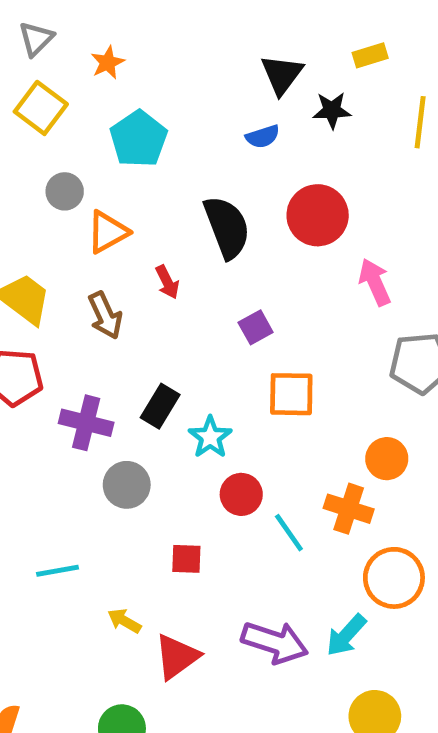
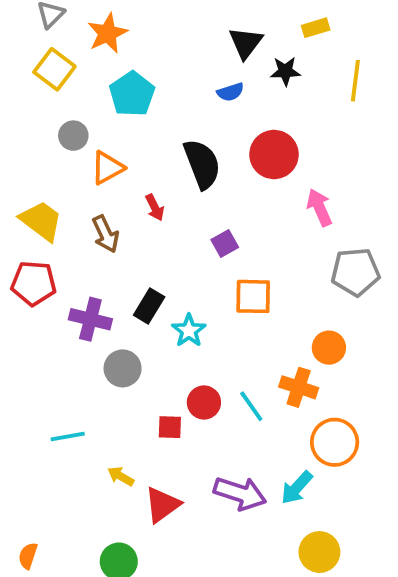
orange star: (108, 63) -> (107, 33), size x1.5
red circle: (241, 494) -> (204, 402), moved

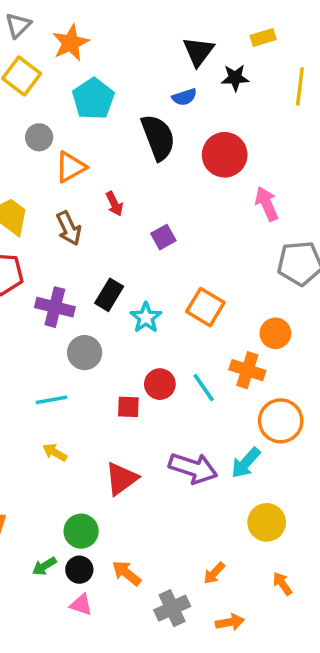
black semicircle: (202, 164) -> (158, 137), moved
purple square: (225, 243) -> (163, 237), moved
orange square: (253, 296) -> (205, 307), moved, turned 30
cyan line: (68, 437) -> (51, 400), moved
yellow arrow: (121, 476) -> (55, 452), moved

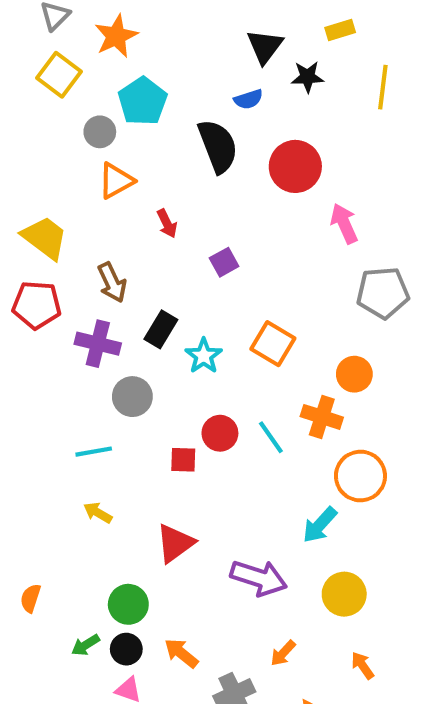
gray circle: (39, 137) -> (100, 132), moved
brown arrow: (69, 228) -> (112, 283), moved
purple arrow: (193, 468) -> (259, 578), moved

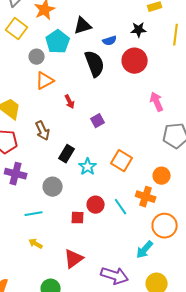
black triangle: (265, 46) -> (83, 26), moved, turned 36
red circle: (295, 166) -> (135, 61), moved
purple cross: (98, 344) -> (16, 174), moved

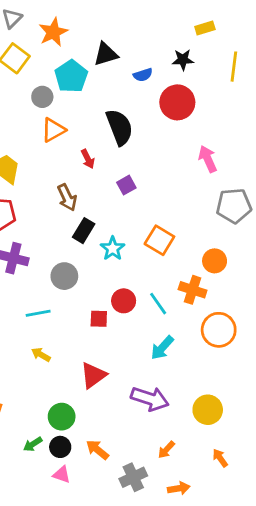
black semicircle: (95, 64) -> (119, 127), moved
brown arrow: (43, 131) -> (67, 197), moved
cyan arrow: (145, 250) -> (162, 348), moved

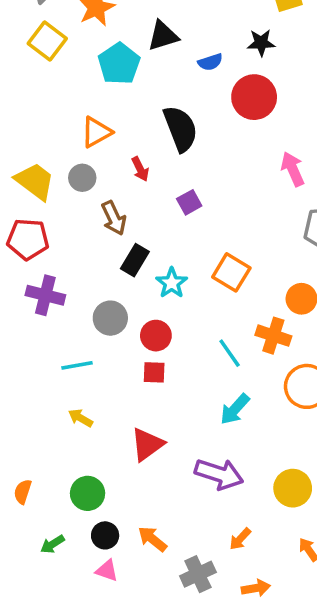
gray circle: (42, 97) -> (82, 178), moved
red circle: (124, 301) -> (156, 336), moved
green circle: (62, 417) -> (88, 493), moved
green arrow: (33, 444) -> (52, 544), moved

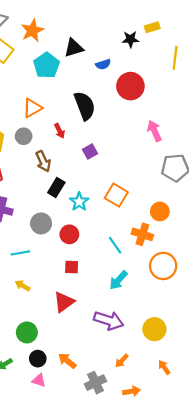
black star: (261, 43) -> (130, 39), moved
red square: (154, 372) -> (72, 267), moved

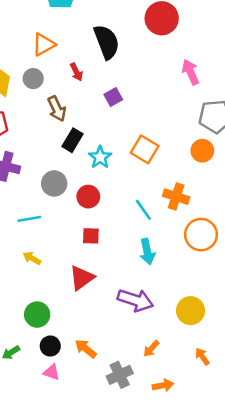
orange circle: (160, 211) -> (202, 151), moved
cyan arrow: (118, 280) -> (147, 252), turned -54

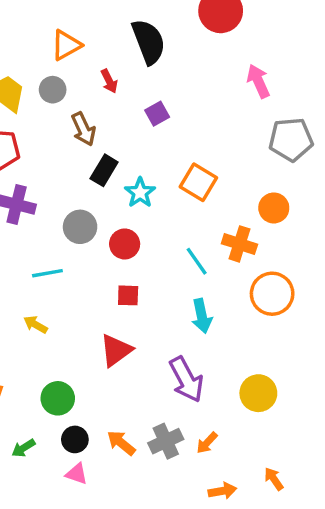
orange circle: (202, 151) -> (274, 208), moved
yellow arrow: (32, 258) -> (35, 325), moved
purple arrow: (135, 300) -> (186, 379), turned 44
orange arrow: (202, 357) -> (274, 479), moved
gray cross: (120, 375) -> (166, 441), moved

